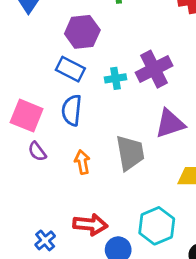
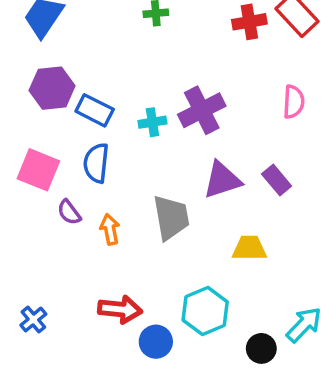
purple hexagon: (82, 32) -> (52, 88), moved
purple semicircle: (37, 151) -> (69, 212), moved
blue cross: (45, 240) -> (33, 320), moved

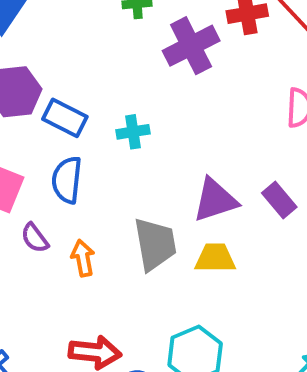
purple cross: (202, 110) -> (191, 46), moved
yellow trapezoid: (249, 248) -> (215, 258), moved

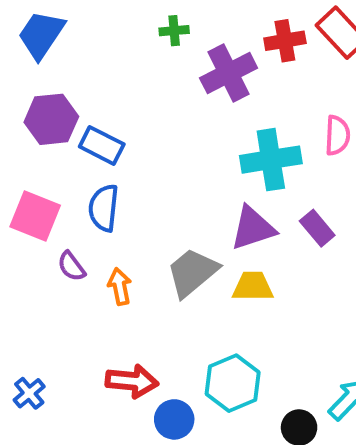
cyan cross: (133, 132) -> (271, 160), moved, size x1.8
gray trapezoid: (155, 244) -> (192, 272), turned -120

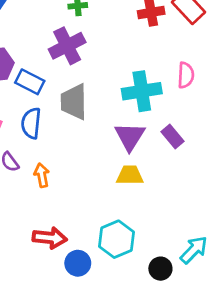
purple cross: (229, 73) -> (67, 46), moved
purple triangle: (253, 228) -> (130, 137), turned -40
gray trapezoid: (192, 272) -> (74, 102), moved, turned -51

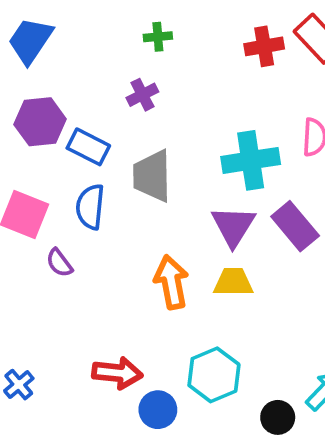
purple cross: (67, 46) -> (142, 95), size x0.6
purple rectangle: (172, 137) -> (295, 226), size x1.4
orange arrow: (42, 175) -> (171, 282), moved, size x1.5

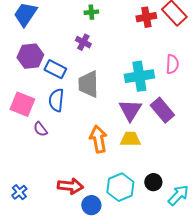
purple cross: (142, 95) -> (83, 42), turned -35
black circle: (278, 417) -> (153, 182), moved

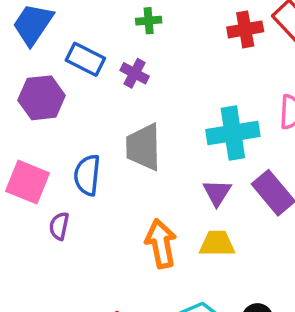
blue rectangle: (55, 69) -> (85, 59), moved
purple triangle: (130, 110) -> (217, 193), size x0.7
purple semicircle: (40, 129) -> (59, 226), turned 49

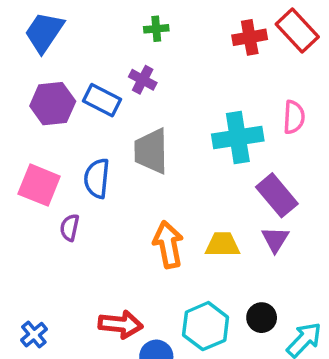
blue rectangle: (85, 59) -> (102, 100), moved
purple triangle: (217, 193) -> (275, 239), moved

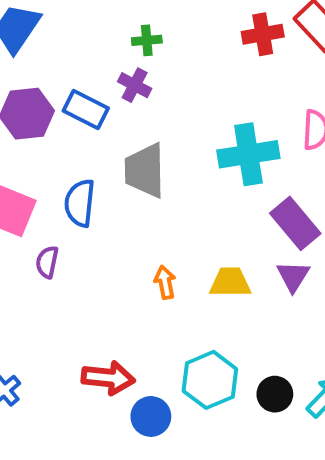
green cross: (156, 29) -> (147, 40), moved
orange arrow: (168, 245) -> (165, 282), size x0.6
black circle: (262, 318) -> (275, 394), moved

